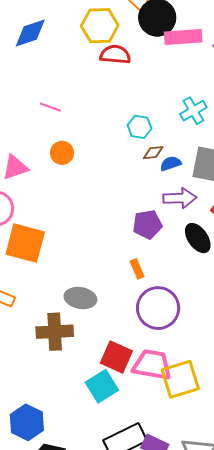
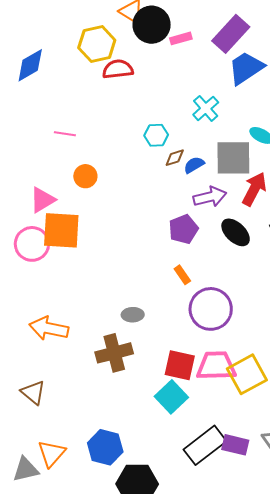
pink rectangle: (183, 37) -> (181, 38), size x0.6
orange square: (25, 243) -> (61, 230), moved
gray ellipse: (80, 298) -> (133, 315), size x0.7

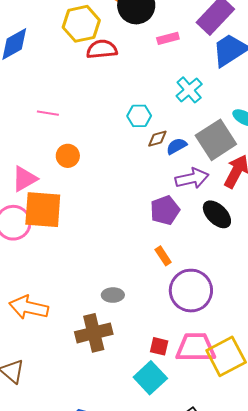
pink rectangle: (181, 38) -> (168, 38), moved
gray square: (233, 158) -> (216, 140), turned -33
red square: (180, 365) -> (159, 346), size x0.6

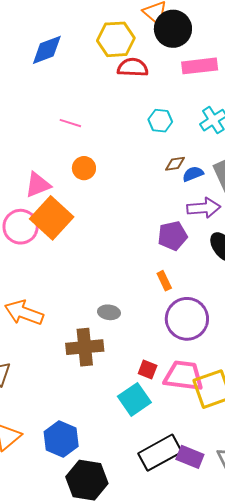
pink rectangle: (168, 38) -> (200, 66), size x1.6
cyan hexagon: (139, 116) -> (160, 121), moved
orange square: (43, 210) -> (52, 218), turned 30

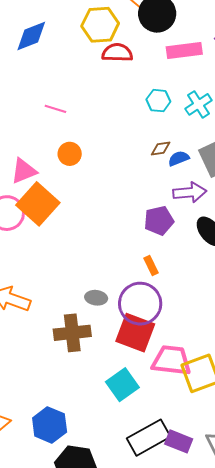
cyan hexagon: (160, 121) -> (158, 101), moved
purple circle: (187, 319) -> (140, 304), moved
red square: (148, 370) -> (135, 333), moved, size x2.0

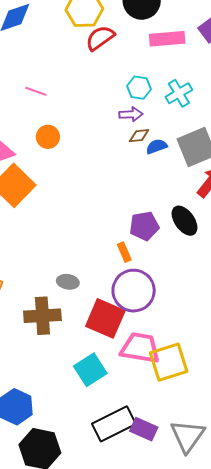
red semicircle: (117, 53) -> (100, 38), turned -40
purple arrow: (190, 192) -> (131, 114), moved, size x0.7
purple pentagon: (159, 221) -> (144, 226), moved
purple circle: (140, 304) -> (134, 291), moved

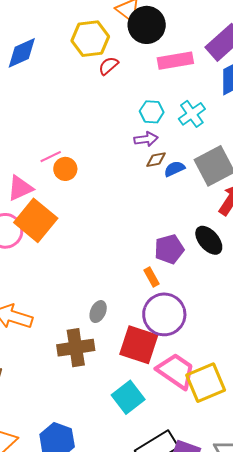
red semicircle: (100, 38) -> (109, 66), size x0.7
pink line: (36, 91) -> (51, 157), moved, turned -40
gray ellipse: (68, 282) -> (98, 312), turned -70
pink trapezoid: (140, 348) -> (176, 371), turned 30

